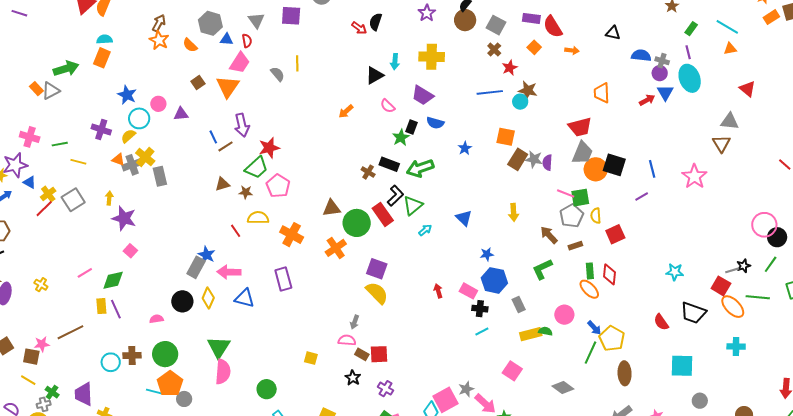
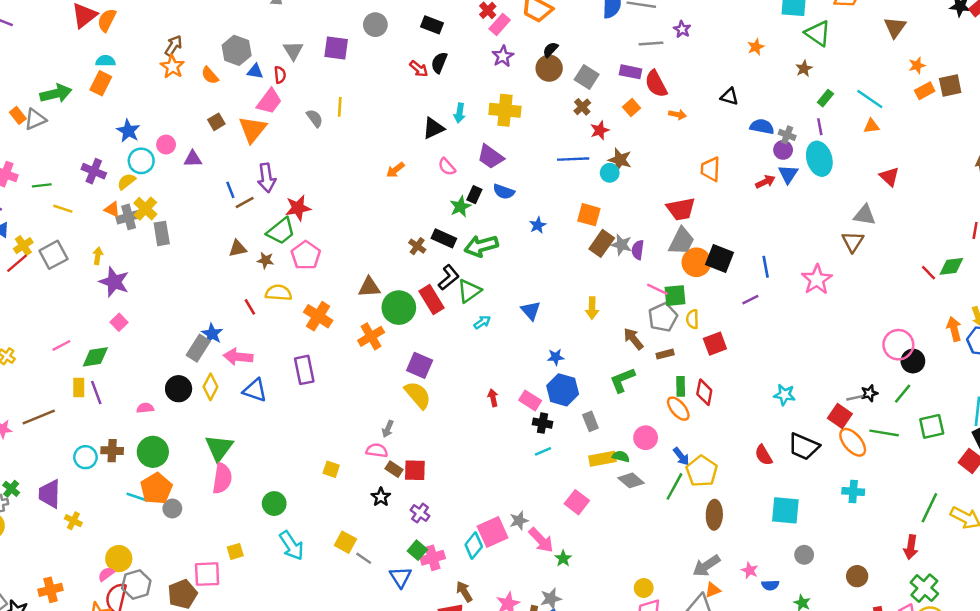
gray diamond: (563, 387) -> (631, 480), moved

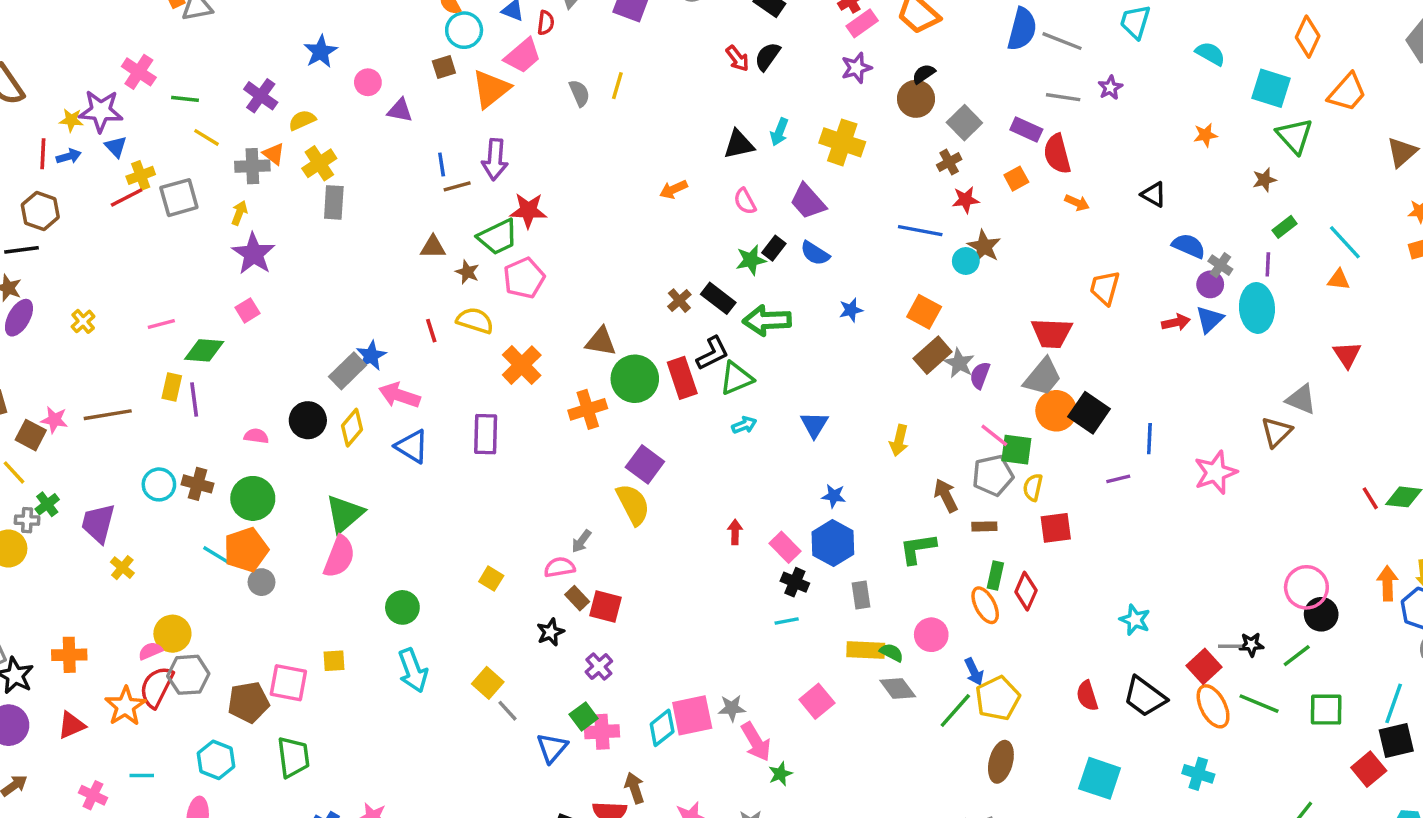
cyan circle: (141, 161) -> (464, 30), moved
gray cross: (129, 217) -> (252, 166), moved
pink semicircle: (377, 450) -> (560, 567), turned -30

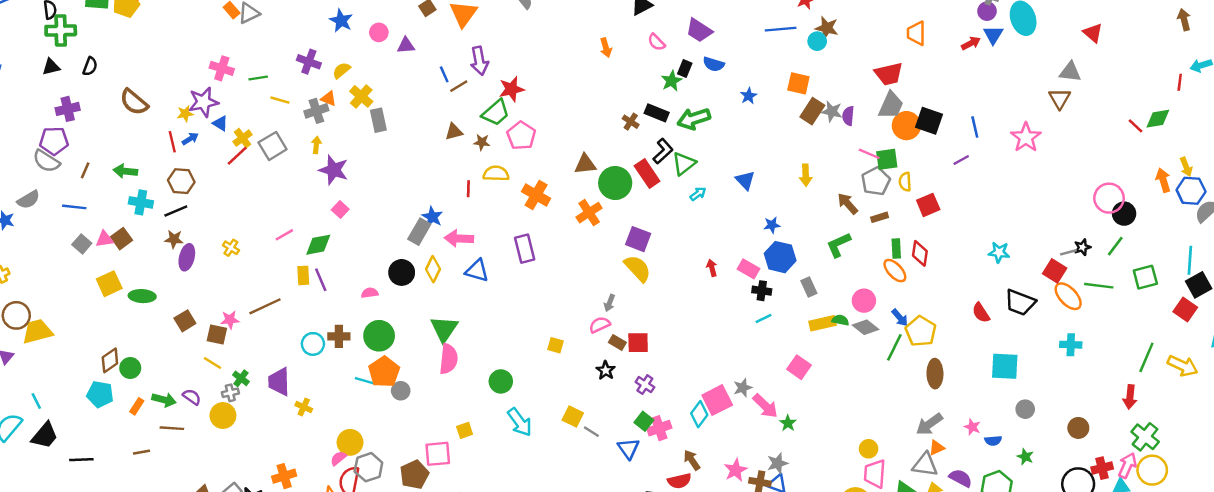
orange arrow: (673, 189) -> (606, 48), turned -66
red line: (431, 331) -> (468, 189), turned 35
gray diamond: (898, 689) -> (866, 327), moved

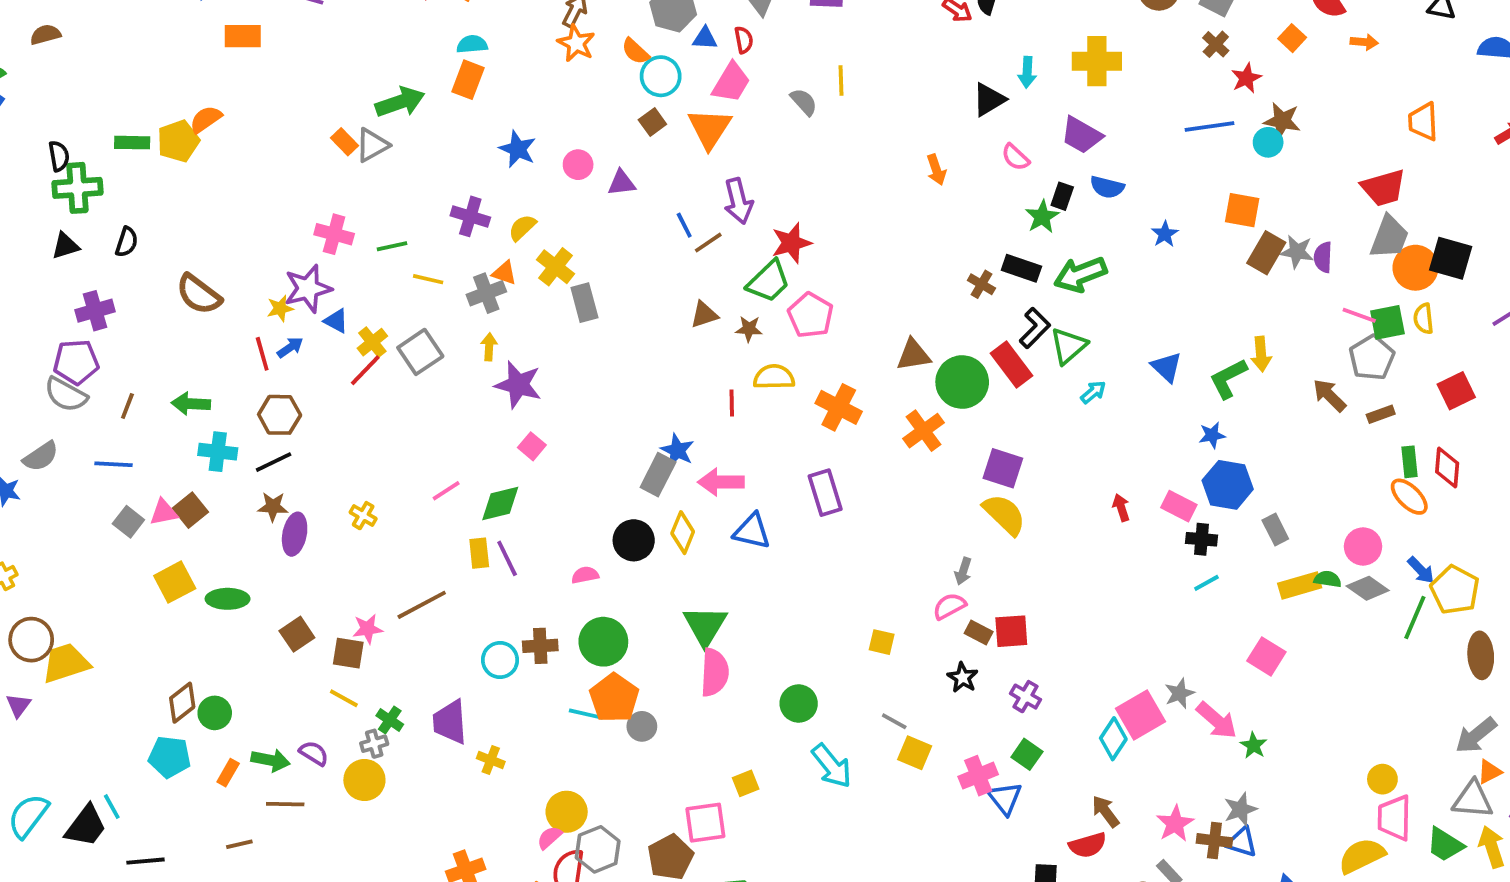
yellow semicircle: (905, 182) -> (1424, 319), moved
green L-shape: (839, 245) -> (1228, 379), moved
cyan line: (36, 401) -> (112, 807), moved
pink cross: (659, 428) -> (978, 776), moved
gray line: (591, 432) -> (894, 721), moved

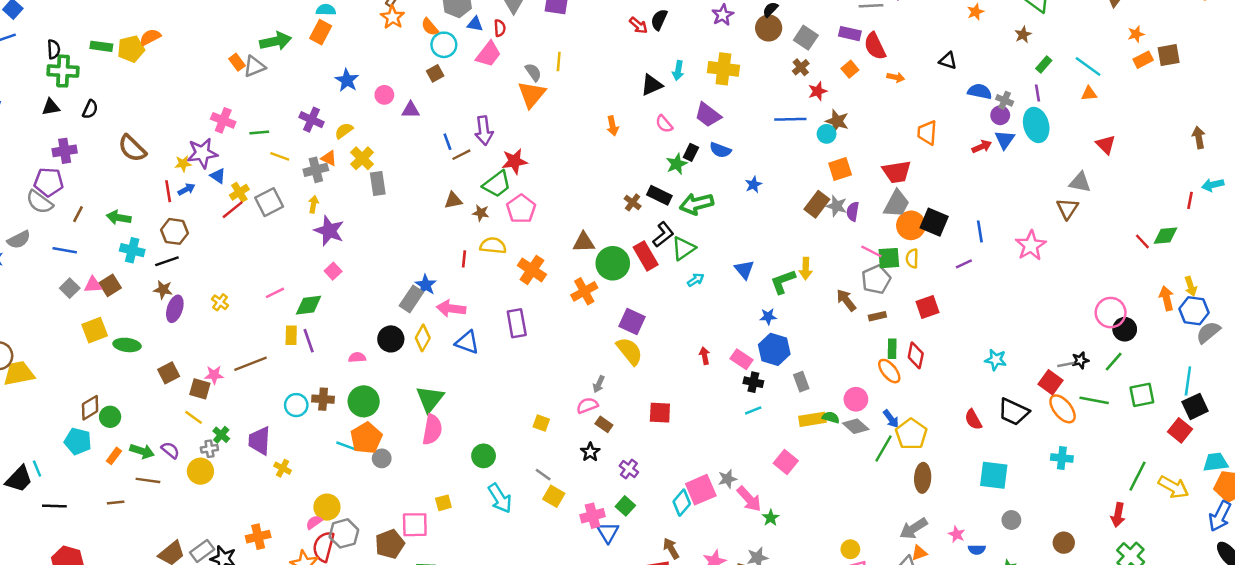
orange triangle: (709, 128) -> (532, 94), moved
orange square: (1242, 210) -> (840, 169), moved, turned -35
red square: (1011, 631) -> (660, 413), moved

